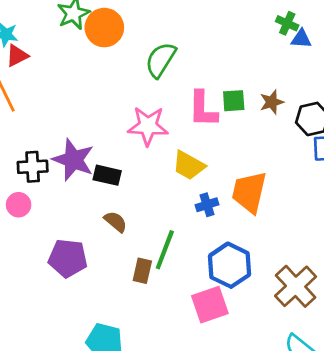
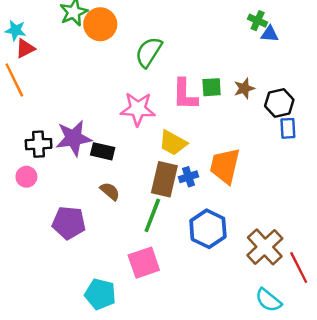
purple star: (73, 160) -> (74, 138), turned -30
brown rectangle: (142, 271) -> (164, 179), moved, size x1.6
pink square: (210, 305) -> (144, 263), moved

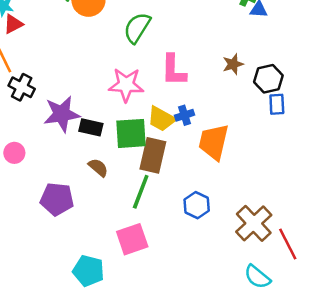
green square: (212, 87) -> (131, 133), moved, size x1.6
black cross: (39, 144) -> (22, 87), moved, turned 30
blue cross: (189, 177) -> (184, 115), moved
blue hexagon: (208, 229) -> (197, 205), size x0.7

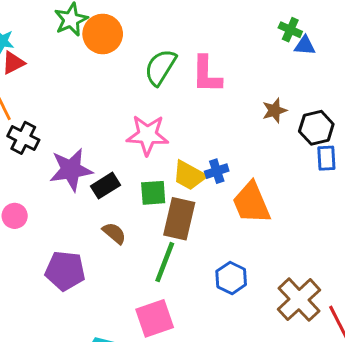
pink L-shape: (174, 70) -> (207, 74), moved
black rectangle: (91, 127) -> (106, 186), turned -45
green square: (131, 133) -> (153, 193), size x0.7
orange trapezoid: (214, 142) -> (251, 203), turned -36

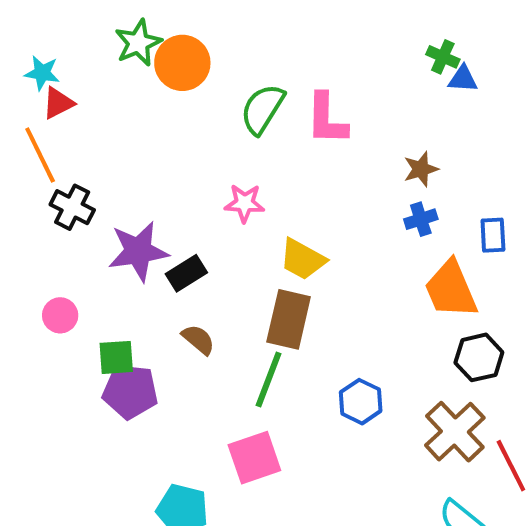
black hexagon: (316, 128) -> (479, 357), moved
pink star: (147, 135) -> (244, 203), size x0.7
blue cross: (217, 171) -> (421, 219), moved
green square: (153, 193) -> (116, 357), moved
orange trapezoid: (251, 203) -> (451, 289), moved

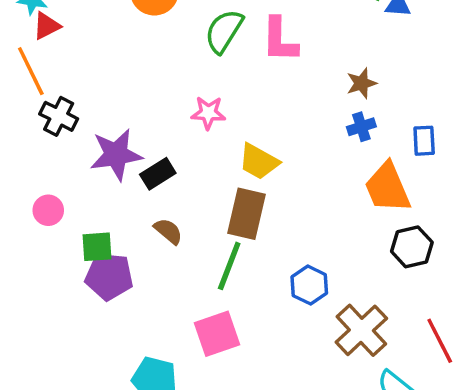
brown cross: (455, 432) -> (361, 330), moved

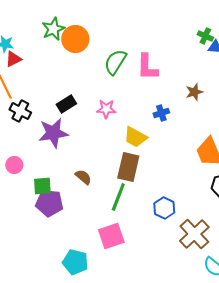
blue cross: (361, 127) -> (161, 113), moved
black rectangle: (158, 174) -> (66, 104), moved

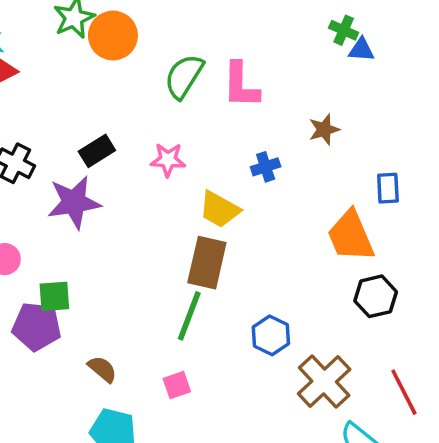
brown semicircle: (83, 177) -> (102, 369), moved
purple pentagon: (49, 203) -> (37, 327), moved
pink square: (111, 236) -> (177, 385), size x0.6

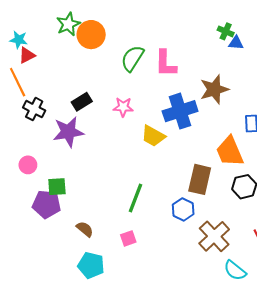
brown star: (324, 130) -> (214, 89), size x1.6
blue cross: (266, 167) -> (180, 111), size x2.0
brown rectangle: (207, 263) -> (200, 179), moved

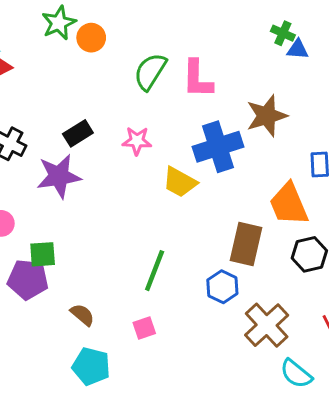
orange circle: (91, 35) -> (91, 38), size x0.7

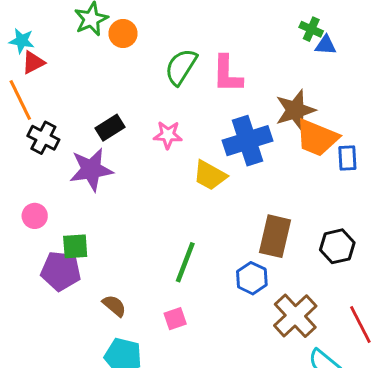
orange trapezoid: (289, 204) -> (317, 138), moved, turned -45

